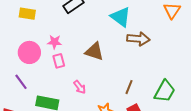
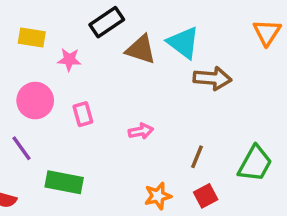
pink star: (55, 42) -> (69, 60), moved
brown triangle: (94, 51) -> (141, 49), moved
pink arrow: (80, 87) -> (141, 131), moved, turned -64

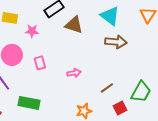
cyan triangle: (183, 43) -> (110, 16), moved
brown line: (197, 157) -> (107, 88), turned 32
red square: (206, 196) -> (120, 108), moved

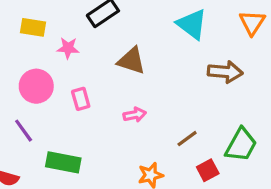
brown triangle: (74, 25) -> (131, 61), moved
brown arrow: (116, 42) -> (225, 72), moved

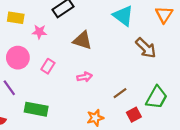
brown arrow: (225, 72) -> (146, 48), turned 40
pink rectangle: (81, 99) -> (48, 66), turned 48

